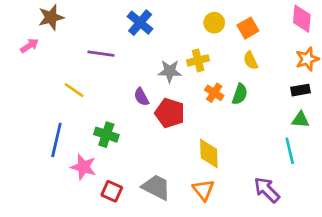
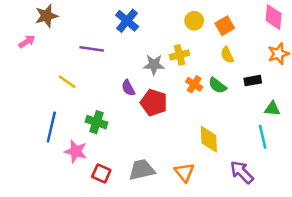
black rectangle: (300, 90) -> (253, 81), moved
green semicircle: (240, 94) -> (217, 85), turned 108
yellow diamond: (209, 153) -> (209, 139), moved
gray trapezoid: (156, 187) -> (142, 170), turned -40

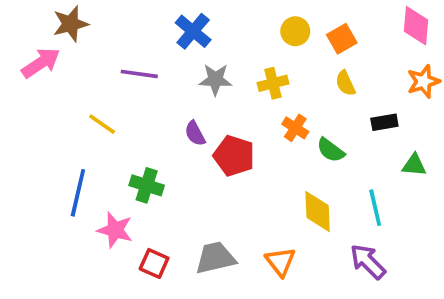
pink arrow: (27, 42) -> (41, 63), size x1.5
gray star: (154, 65) -> (215, 80), moved
green semicircle: (217, 85) -> (331, 150), moved
cyan line: (263, 137) -> (375, 208), moved

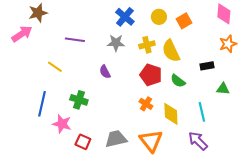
blue cross: (193, 31) -> (125, 17), moved
yellow semicircle: (345, 83) -> (171, 51), moved, size x1.6
orange cross: (295, 128) -> (146, 104), moved
red pentagon: (234, 156) -> (151, 75), moved
orange triangle: (280, 262) -> (151, 141), size x1.4

